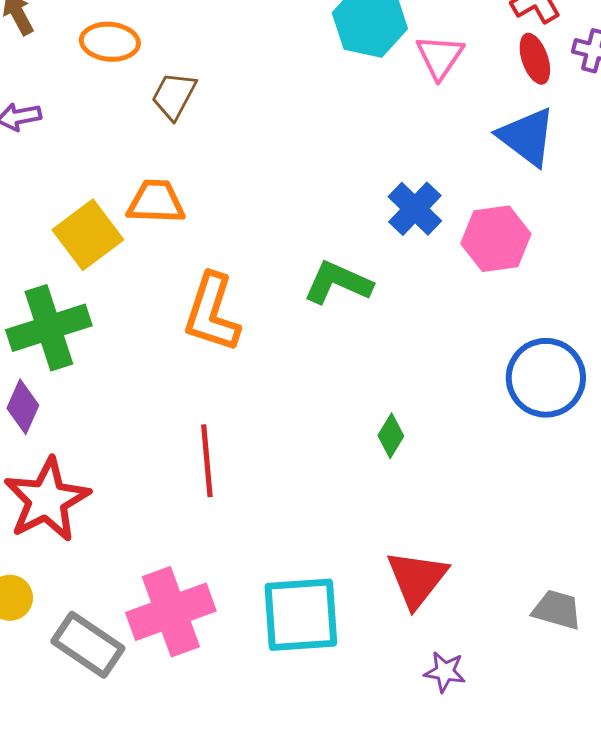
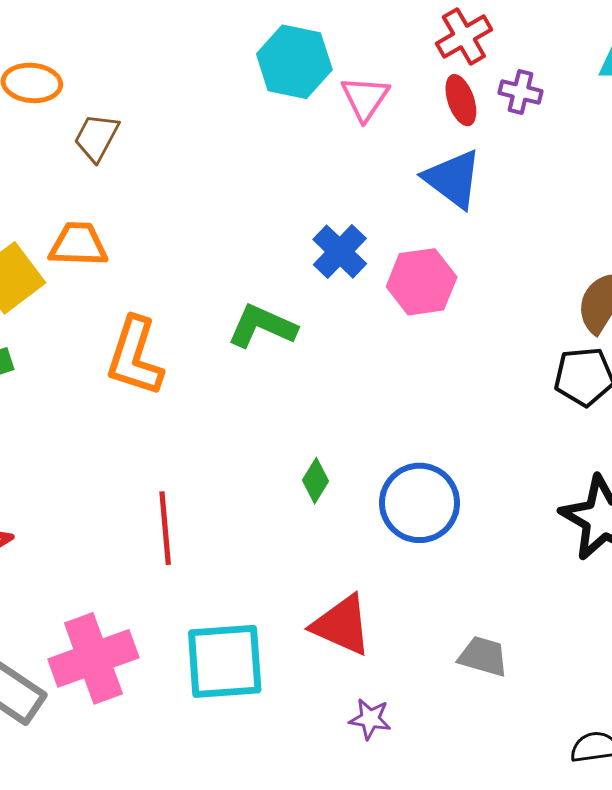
blue circle: (546, 378) -> (420, 503), moved
red line: (207, 461) -> (165, 528), moved
red triangle: (417, 579) -> (342, 625), turned -44

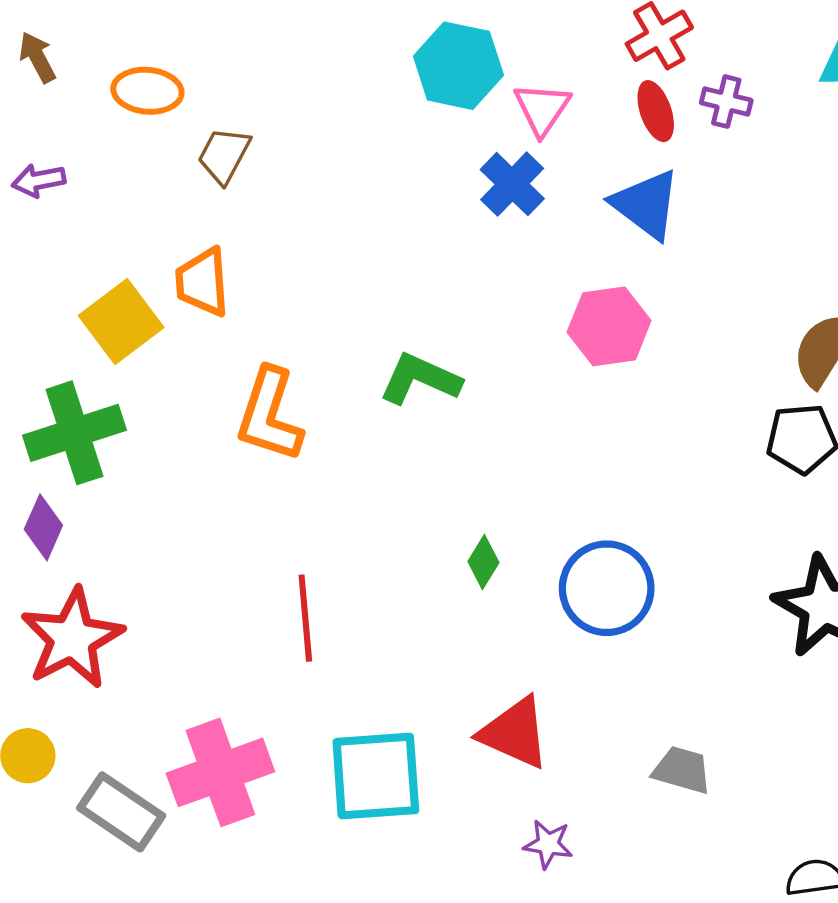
orange trapezoid: (78, 244) -> (202, 282), turned -96
blue cross: (340, 252) -> (512, 184), moved

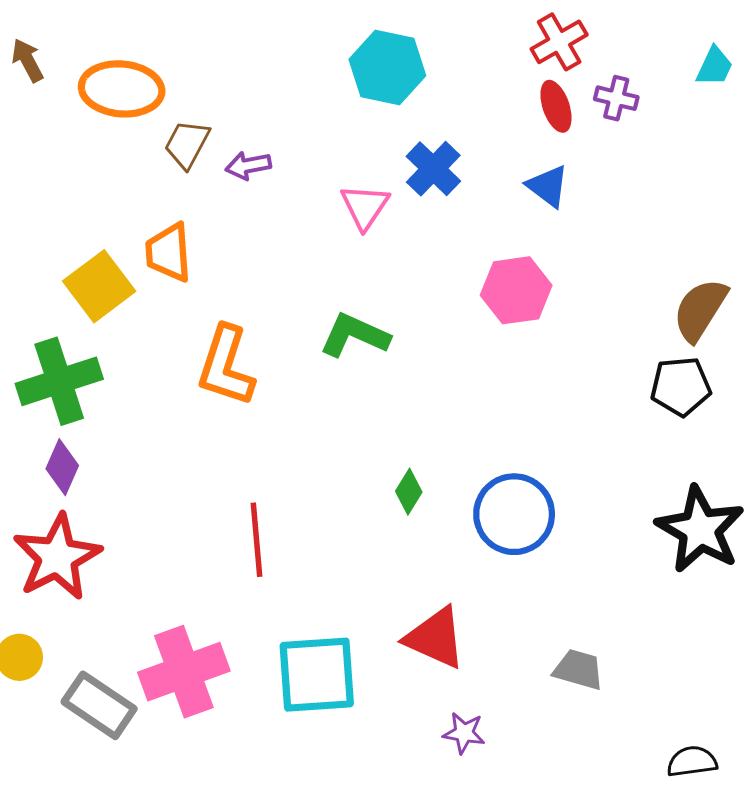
orange ellipse: (147, 91) -> (122, 89), size x1.4
pink triangle: (542, 109) -> (365, 206), moved
purple arrow: (39, 180) -> (248, 166), moved
blue triangle: (646, 204) -> (548, 186), size x0.7
purple diamond: (43, 527) -> (62, 467), moved

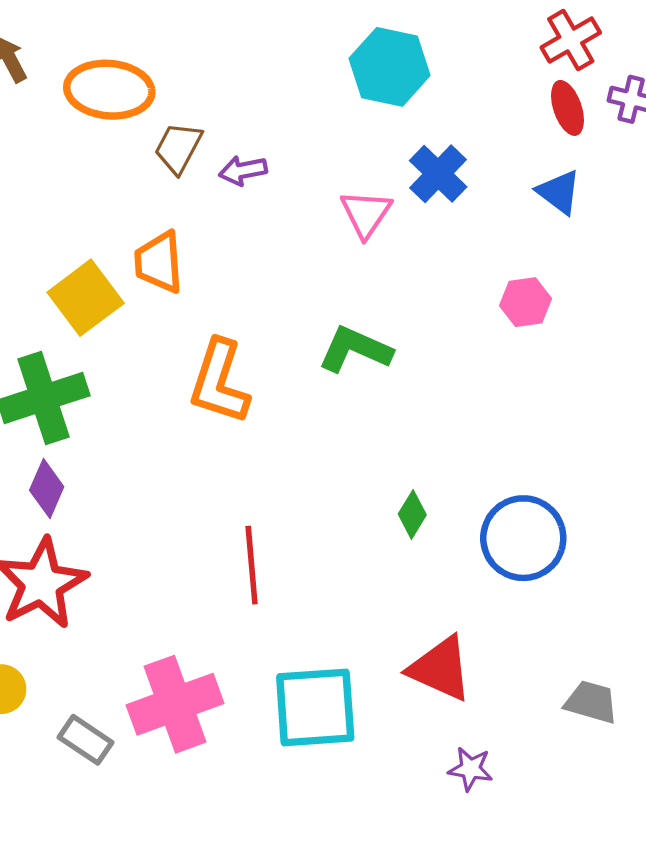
pink hexagon: (516, 290) -> (525, 302), size x0.7
gray rectangle: (99, 705) -> (86, 740), size x0.7

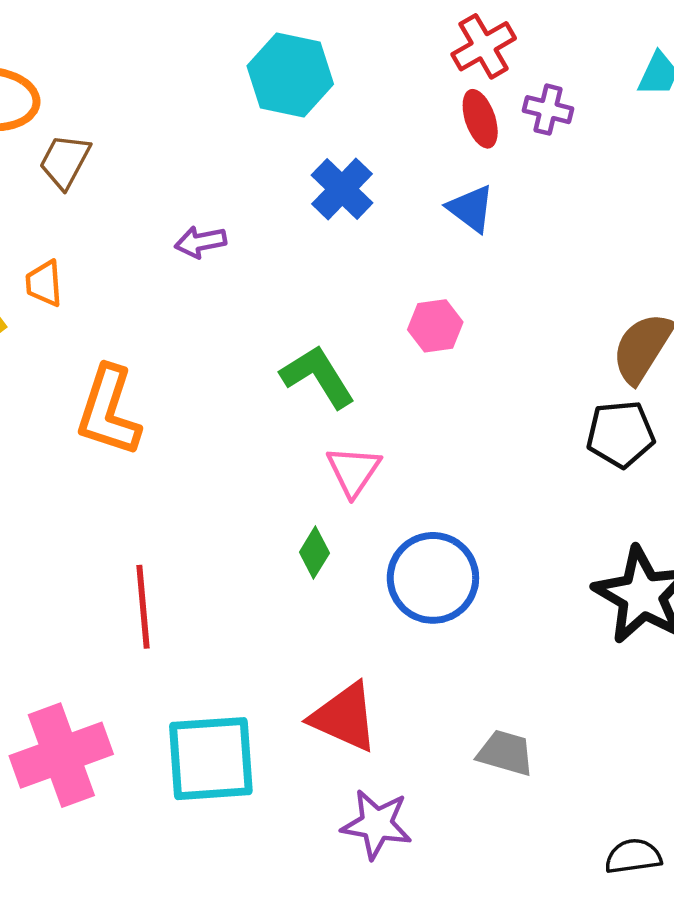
purple arrow: (243, 170) -> (201, 242), moved
pink triangle: (366, 214) -> (354, 471), moved
orange trapezoid: (159, 262) -> (44, 283), size x0.7
green L-shape: (355, 349) -> (318, 377), moved, turned 34
purple star: (470, 769) -> (377, 824), size x1.5

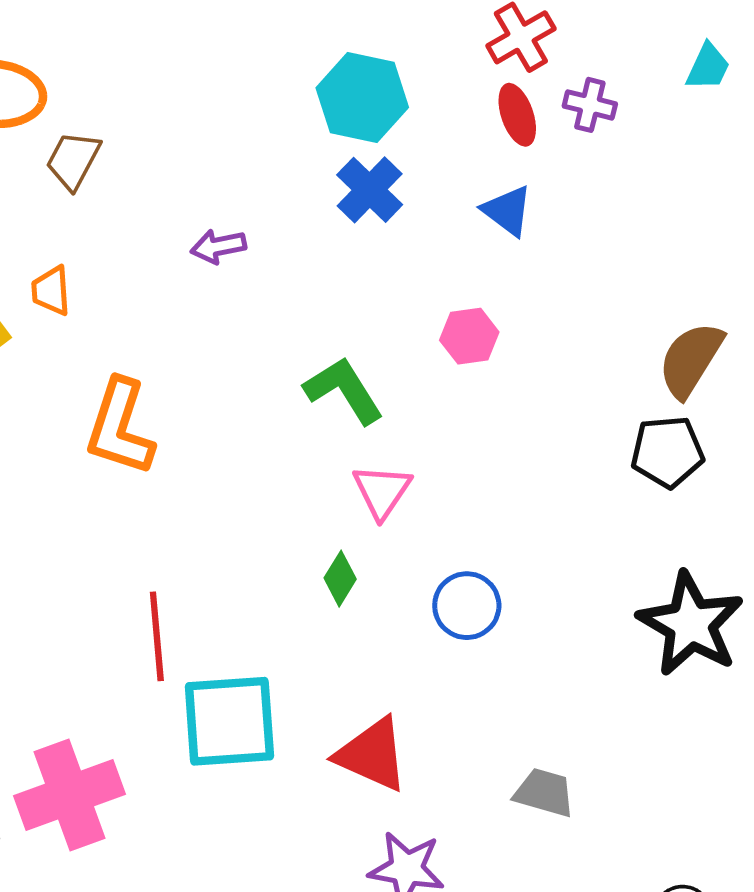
cyan hexagon: (290, 75) -> (362, 98), moved
blue circle: (433, 578) -> (467, 606), size x0.7
cyan square: (211, 759) -> (229, 721), moved

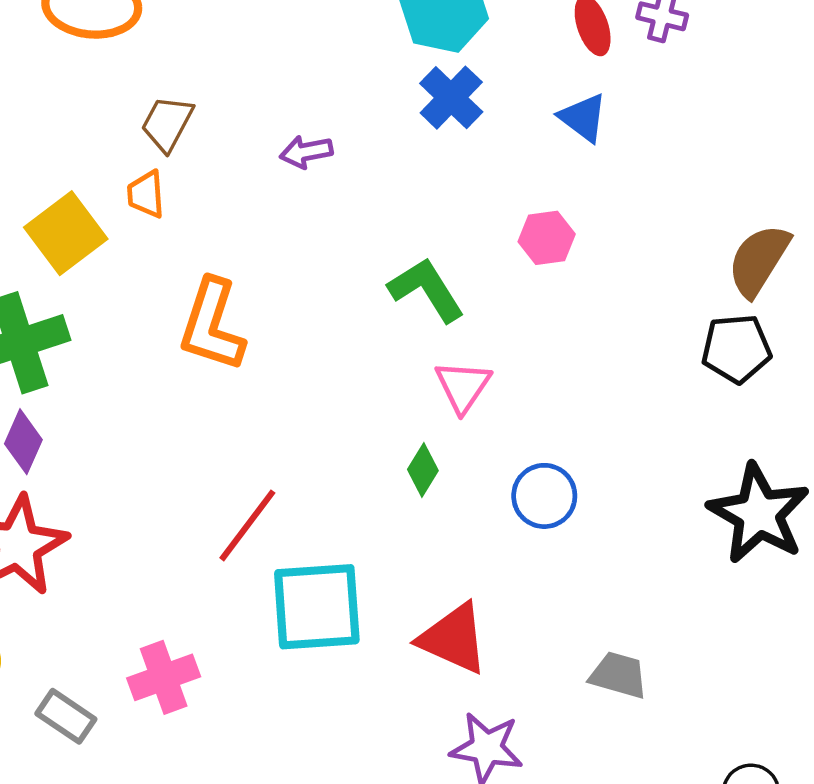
brown trapezoid: (73, 160) -> (167, 124), moved
red line: (157, 636) -> (247, 525), turned 42
pink cross: (69, 795) -> (164, 677), size x0.7

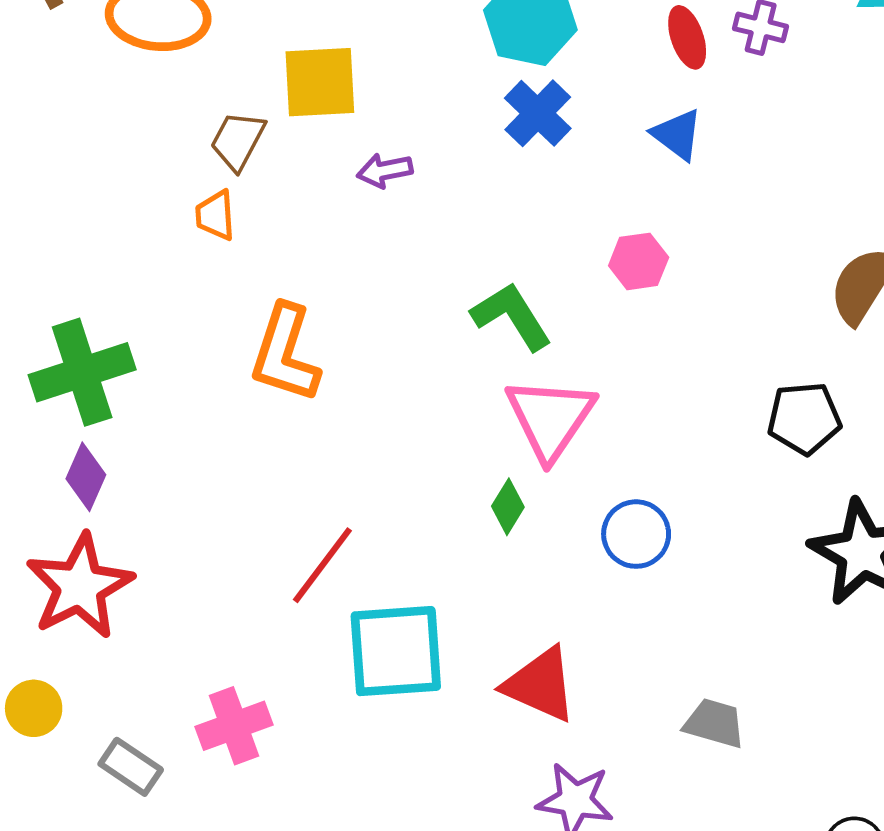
yellow square: (66, 233) -> (320, 82), moved, turned 34
black pentagon: (736, 349) -> (804, 418), moved
pink triangle: (463, 386) -> (550, 418), size x1.5

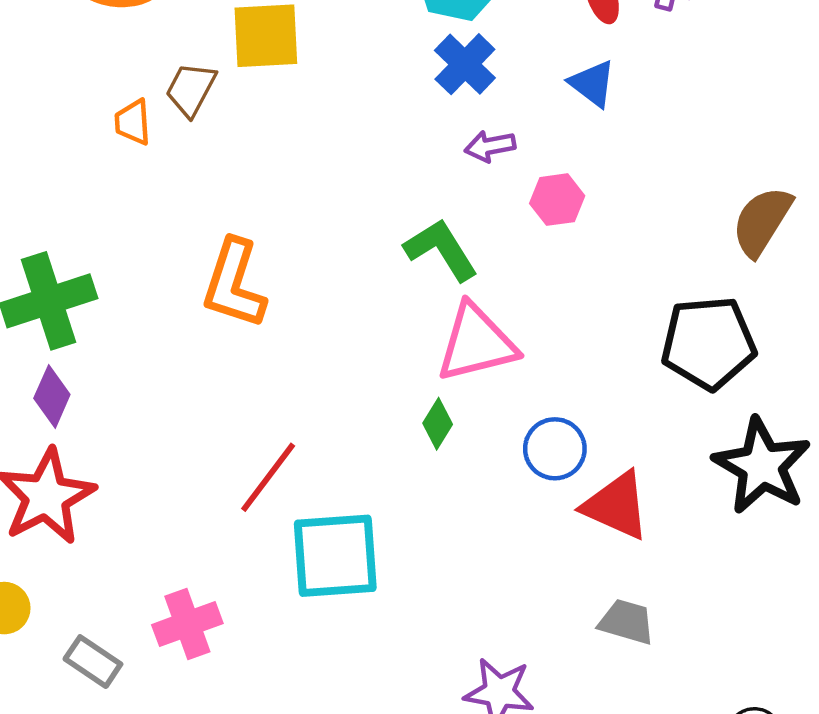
purple arrow: (385, 171) -> (490, 146), moved
orange trapezoid: (215, 215) -> (133, 122), moved
pink triangle: (550, 418) -> (476, 343), turned 42
black pentagon: (804, 418) -> (708, 343), size x1.4
red triangle: (540, 685) -> (616, 506), moved

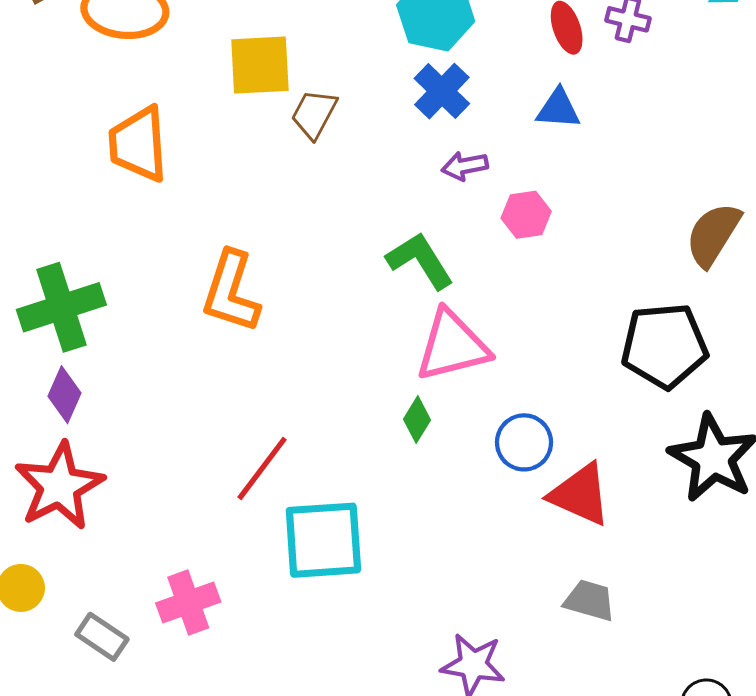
blue triangle: (592, 84) -> (558, 109), turned -33
brown trapezoid: (191, 89) -> (314, 114), moved
orange trapezoid: (133, 122) -> (138, 144), size x1.8

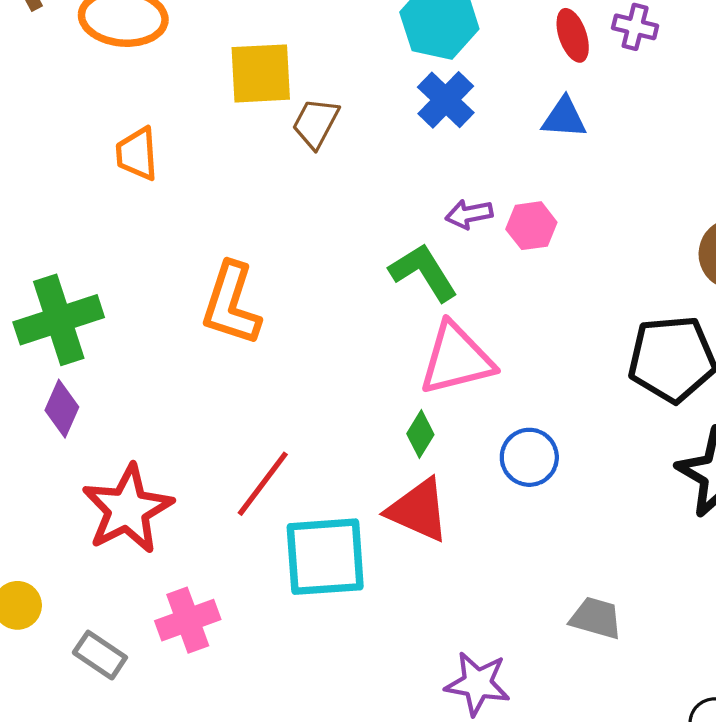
orange trapezoid: (138, 144) -> (137, 154), size x0.7
purple arrow: (465, 166) -> (469, 214), moved
red star: (59, 486) -> (127, 509), moved
red triangle: (580, 494) -> (418, 510), moved

